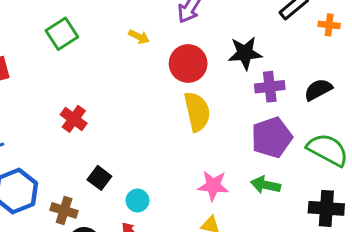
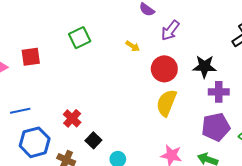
yellow semicircle: (197, 112) -> (166, 103), turned -152
red cross: (74, 119) -> (72, 118), moved

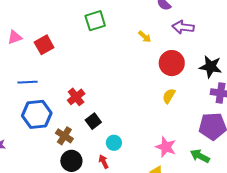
purple arrow: (170, 30) -> (183, 27), turned 50
red square: (31, 57) -> (44, 45), moved, turned -30
yellow semicircle: (166, 103) -> (169, 96), size x0.6

